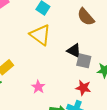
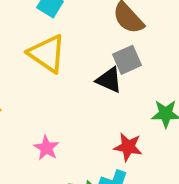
gray square: (84, 61) -> (127, 60), moved, turned -35

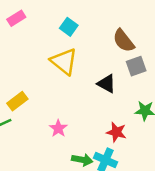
gray square: (127, 60) -> (136, 66), moved

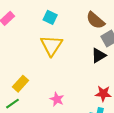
yellow triangle: (64, 61) -> (51, 45), turned 35
black triangle: (107, 84) -> (99, 55), moved, turned -49

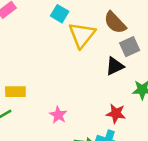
yellow triangle: (51, 45) -> (82, 35), moved
yellow rectangle: (21, 84) -> (15, 92), turned 42

